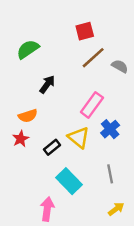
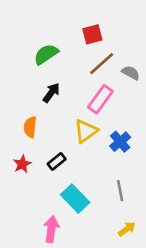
green semicircle: (28, 49) -> (46, 54), moved
pink rectangle: (92, 105) -> (100, 99), moved
orange semicircle: (28, 116) -> (30, 127), turned 114
yellow triangle: (79, 138) -> (86, 131), moved, turned 45
red star: (21, 139) -> (22, 164), moved

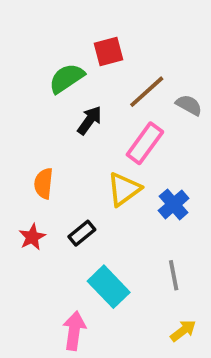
red square: (92, 34) -> (109, 52), moved
black arrow: (51, 93) -> (89, 120), moved

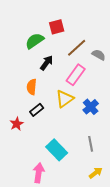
orange semicircle: (44, 183) -> (32, 87), moved
black rectangle: (82, 233) -> (37, 110), moved

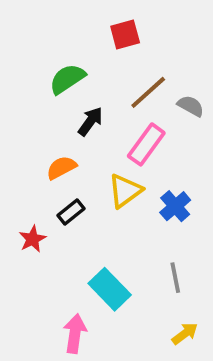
red square: (57, 27) -> (125, 34), moved
orange semicircle: (32, 87) -> (61, 168), turned 56

